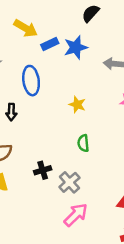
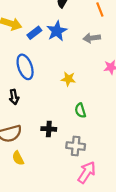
black cross: (43, 170) -> (49, 129), moved, turned 32
gray cross: (69, 182) -> (76, 146), turned -30

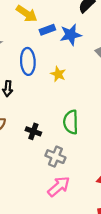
yellow star: (68, 79) -> (58, 74), moved
green semicircle: (80, 110) -> (71, 122), size x1.5

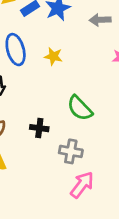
green semicircle: (71, 122) -> (80, 108), turned -30

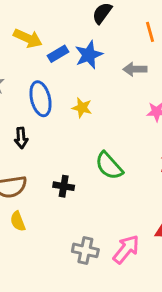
gray cross: (71, 151) -> (85, 250), moved
pink arrow: (82, 185) -> (126, 249), moved

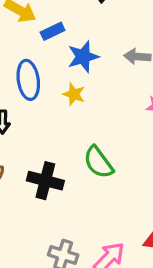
blue star: (89, 55) -> (83, 57), moved
black cross: (64, 186) -> (45, 181), size x1.5

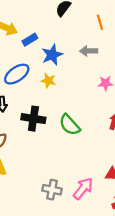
blue ellipse: (28, 80) -> (17, 74), turned 70
black cross: (45, 181) -> (33, 119), moved

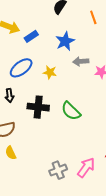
gray arrow: (89, 51) -> (81, 61), moved
blue star: (52, 55) -> (65, 41), moved
gray cross: (52, 190) -> (58, 170), turned -30

